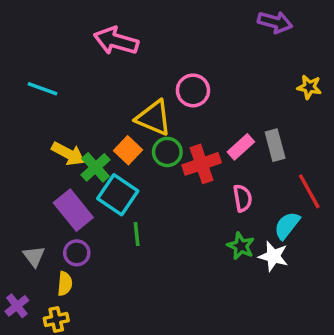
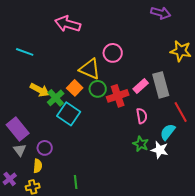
yellow star: (309, 87) -> (181, 51), size x1.5
gray rectangle: (275, 145) -> (161, 85), size x1.4
purple rectangle: (73, 210) -> (18, 129), moved
green line: (137, 234) -> (76, 182), moved

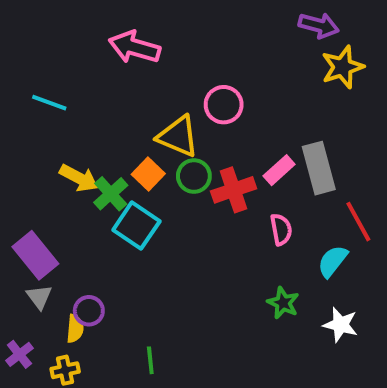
yellow star: (181, 51) -> (342, 67), moved, turned -30
green star: (141, 144) -> (283, 303), moved
purple circle: (45, 148) -> (89, 311), moved
white star: (160, 150) -> (341, 325), moved

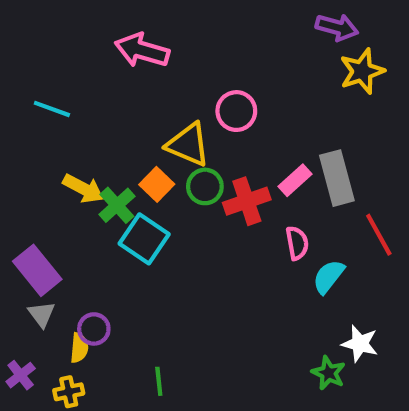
cyan semicircle: (333, 261) -> (329, 277), moved
green star: (283, 303) -> (329, 373), moved

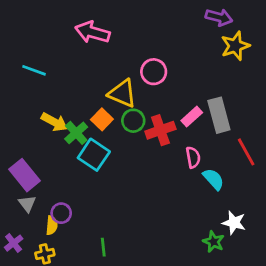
cyan semicircle: (329, 277) -> (213, 179), turned 100

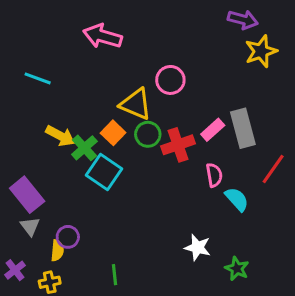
red line: (246, 152) -> (273, 169), turned 64
white star: (234, 223) -> (198, 247), moved

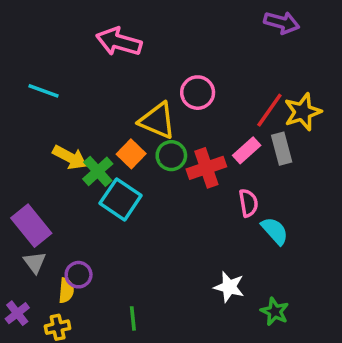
yellow star: (261, 51) -> (303, 112), moved
gray rectangle: (243, 128) -> (282, 149), size x0.7
red line: (273, 169) -> (269, 110), moved

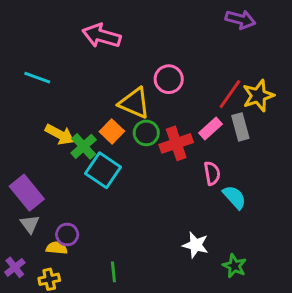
yellow semicircle: (66, 290) -> (57, 248), turned -90

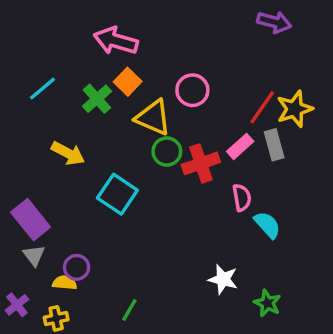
cyan line: (37, 78) -> (42, 89), turned -60
orange square: (112, 131) -> (128, 82), moved
green cross: (84, 146) -> (97, 99), moved
green line: (113, 272) -> (129, 310), turned 36

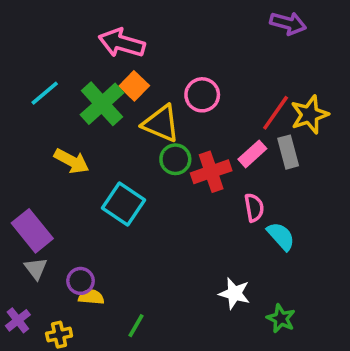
green cross: (97, 99) -> (102, 104), size x1.4
yellow semicircle: (65, 283) -> (91, 297), moved

